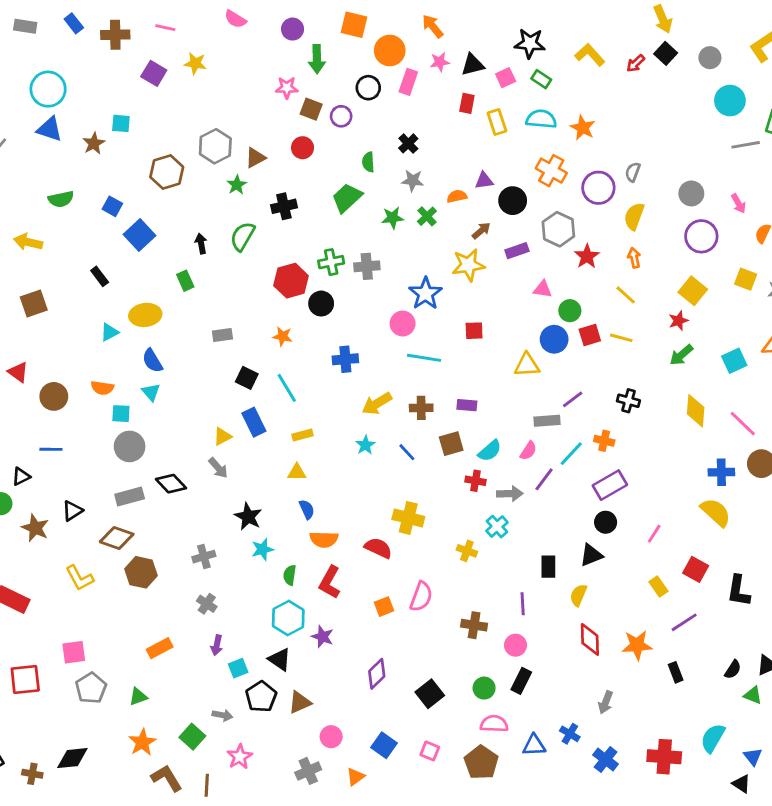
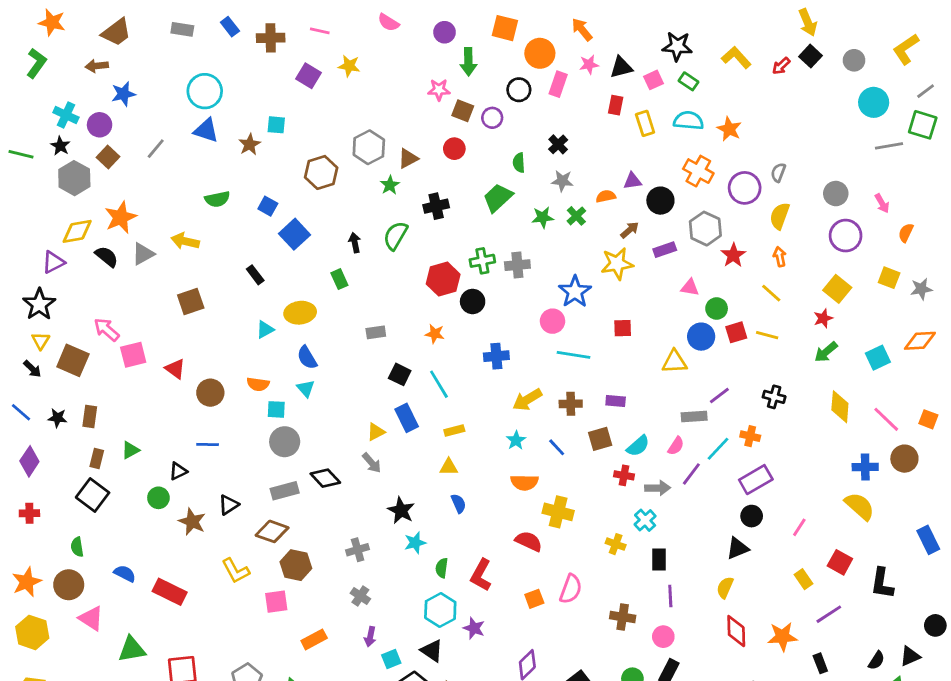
orange semicircle: (324, 539) -> (524, 482), moved
black rectangle: (548, 567) -> (659, 560), moved
pink square: (74, 652) -> (276, 602), moved

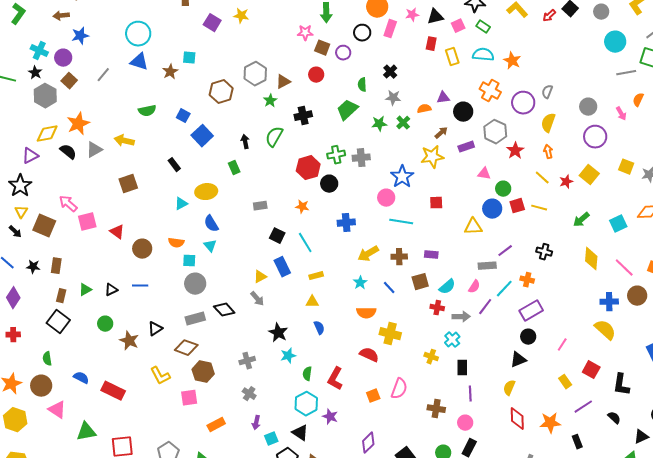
orange semicircle: (906, 233) -> (638, 100), moved
red star: (823, 318) -> (566, 182), moved
black triangle: (178, 471) -> (111, 290), moved
black semicircle: (876, 660) -> (614, 418), moved, turned -80

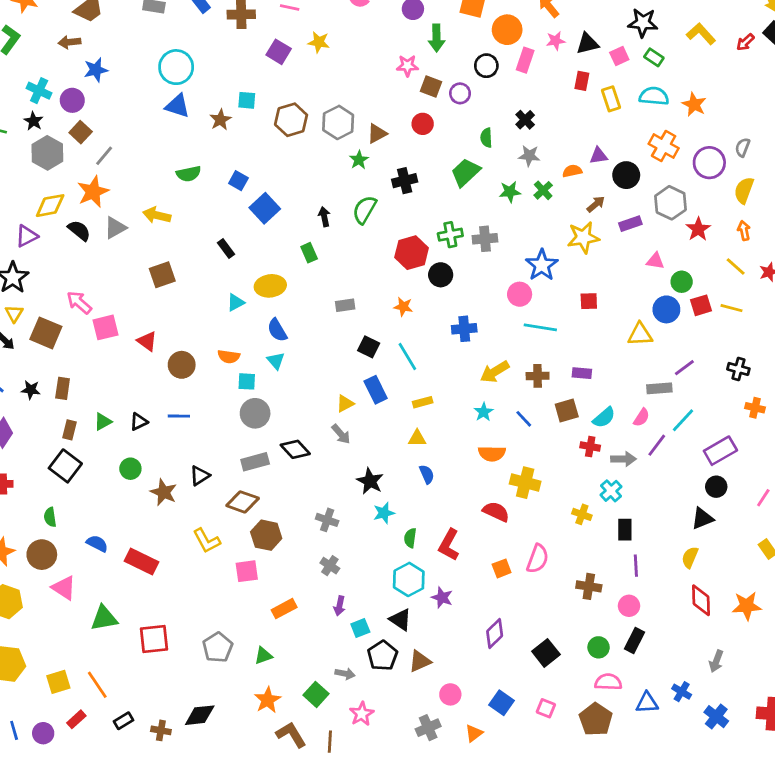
gray line: (103, 75) -> (104, 156), moved
brown hexagon: (221, 92) -> (291, 120), moved
orange cross: (527, 280) -> (755, 408), moved
gray cross: (247, 361) -> (327, 520), turned 35

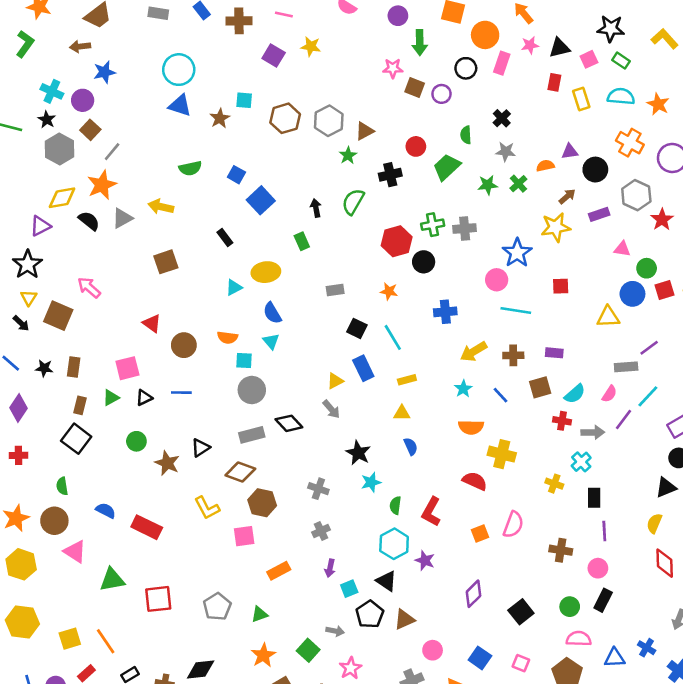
red circle: (423, 124) -> (416, 146), moved
pink square: (105, 327) -> (127, 368), moved
gray cross: (330, 566) -> (321, 531), turned 30

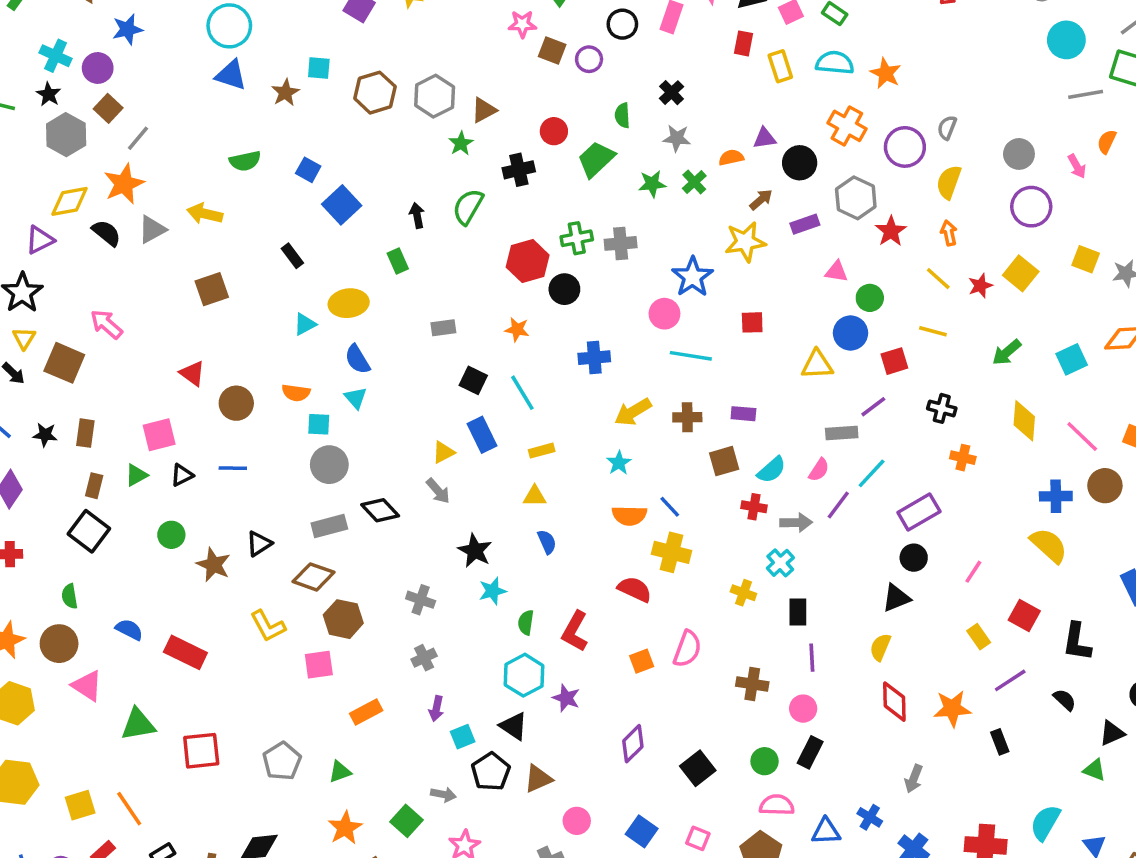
red square: (665, 290) -> (894, 361), moved
blue line: (500, 395) -> (670, 507), moved

